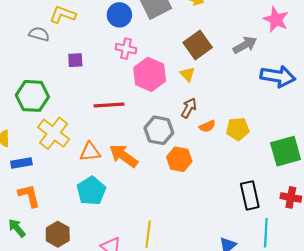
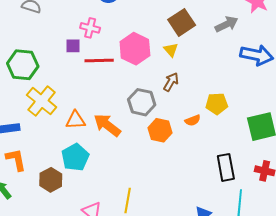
pink cross: (126, 49) -> (90, 28), moved
purple square: (75, 60) -> (73, 46), moved
red line: (109, 105) -> (99, 60), moved
orange semicircle: (207, 126) -> (193, 120), moved
brown hexagon: (58, 234) -> (51, 180), moved

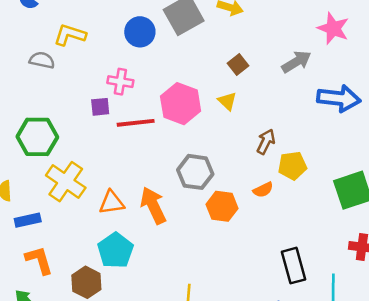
brown square: (182, 22) -> (238, 64), size x0.6
brown arrow: (171, 82) -> (266, 142), moved
orange arrow: (107, 125) -> (153, 205), turned 32
black rectangle: (226, 167) -> (294, 266), moved

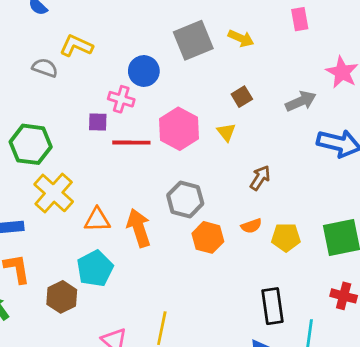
blue circle: (140, 32) -> (144, 71), moved
yellow pentagon: (292, 166) -> (286, 237), moved

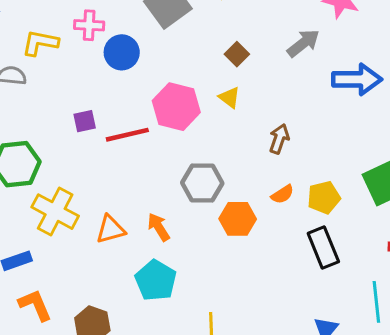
pink cross: (121, 99) -> (89, 25), moved
orange arrow: (139, 228) -> (159, 227), size x0.7
cyan pentagon: (95, 269) -> (156, 280), moved
black rectangle: (272, 306) -> (323, 247), moved

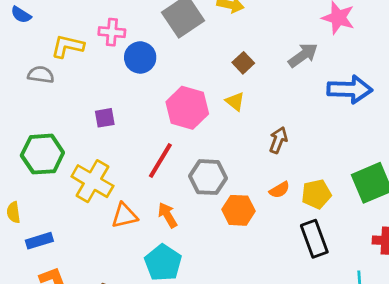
red line: (127, 135) -> (160, 161), moved, turned -48
yellow cross: (55, 212) -> (92, 181), moved

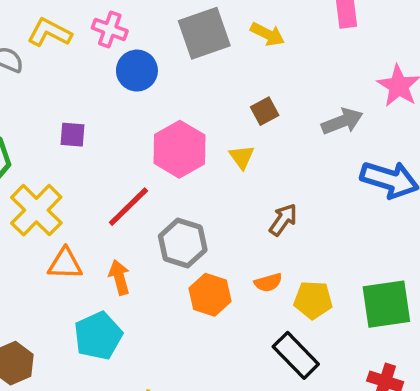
black rectangle: (314, 239) -> (296, 355), turned -39

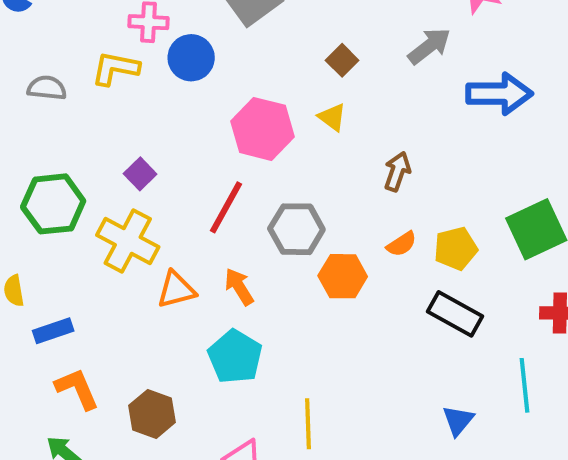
yellow L-shape: (49, 32) -> (115, 68), moved
purple square: (73, 135) -> (140, 174), moved, turned -32

